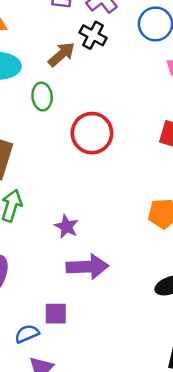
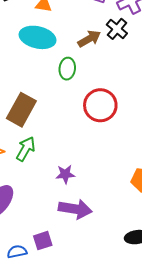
purple star: (66, 227) -> (65, 174), turned 30
purple square: (56, 314) -> (43, 241), turned -30

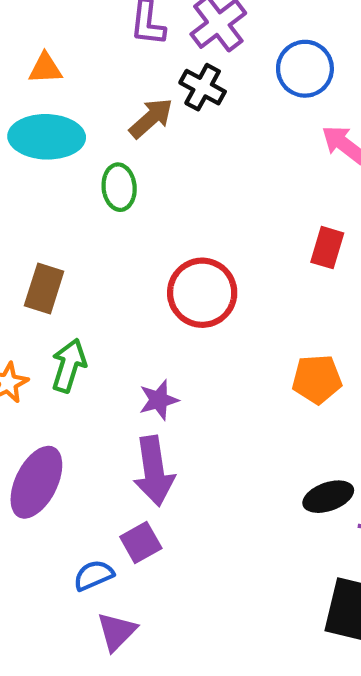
red circle: (100, 105) -> (202, 293), moved
brown rectangle: (21, 110) -> (44, 289), size x0.7
purple arrow: (75, 209) -> (154, 471), moved, turned 84

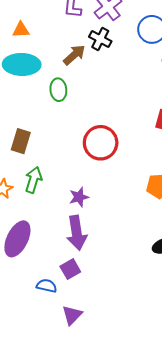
blue semicircle: (94, 575) -> (47, 286), turned 36
purple triangle: (117, 632) -> (72, 315), moved

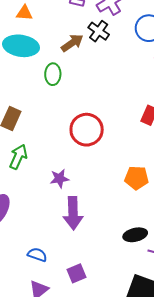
purple arrow: (77, 233) -> (73, 213), moved
purple square: (70, 269) -> (77, 273), moved
blue semicircle: (47, 286) -> (37, 255), moved

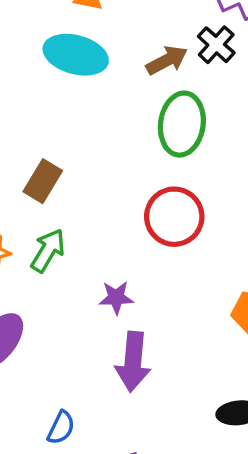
green ellipse: (53, 74) -> (182, 124), moved, size x1.6
blue semicircle: (37, 255) -> (61, 428), turned 90

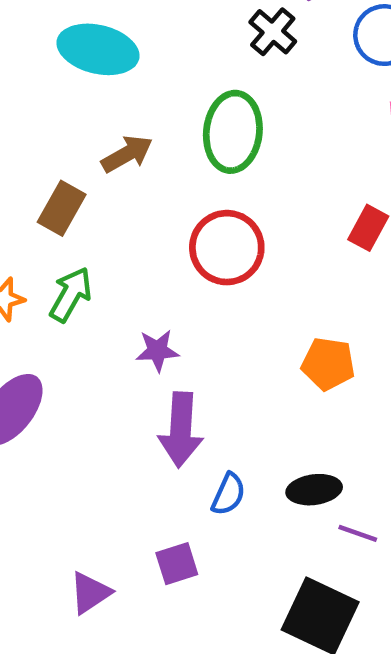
brown arrow: (167, 60) -> (127, 154), moved
blue semicircle: (61, 428) -> (228, 494), moved

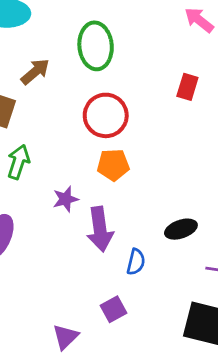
purple star: (157, 351) -> (66, 199), moved
orange pentagon: (328, 364) -> (113, 165), moved
black ellipse: (314, 490) -> (181, 229), moved

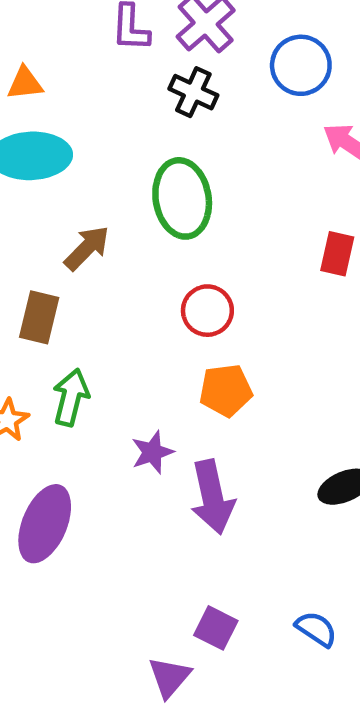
red circle: (106, 115) -> (207, 311), size x0.7
blue semicircle: (136, 262) -> (316, 629), moved, turned -65
purple square: (114, 309) -> (216, 628), moved, turned -30

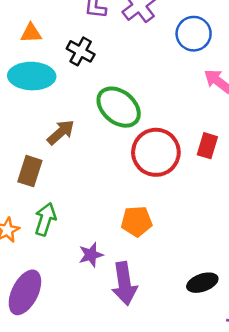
black cross: (193, 92) -> (81, 51), moved
green ellipse: (182, 198) -> (119, 107), turned -45
red circle: (207, 311) -> (156, 152), moved, size x1.6

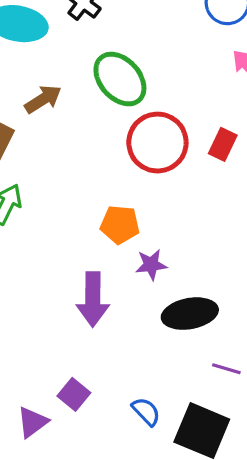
purple star: (91, 255) -> (151, 265), moved
black ellipse: (202, 283) -> (190, 314), size x1.4

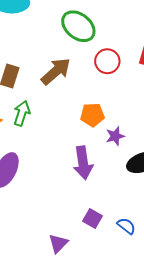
brown arrow: (43, 99) -> (56, 71), moved, size x1.4
red circle: (157, 143) -> (107, 61), size x0.7
purple square: (74, 394) -> (92, 218), moved

